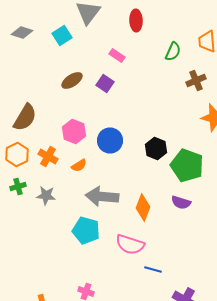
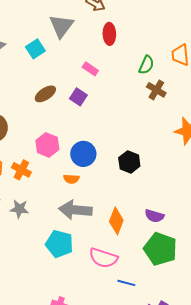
brown cross: (196, 80) -> (156, 90), moved, turned -36
orange semicircle: (79, 166) -> (71, 179), moved, turned 35
green pentagon: (187, 166) -> (160, 249), moved

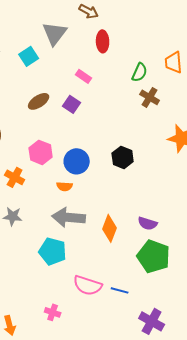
black hexagon: (129, 162) -> (123, 157), moved
pink semicircle: (103, 258) -> (88, 285), moved

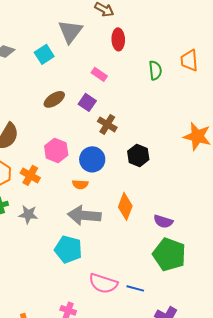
green semicircle: (140, 72) -> (155, 70), turned -30
brown cross: (150, 97) -> (107, 124), moved
orange diamond: (110, 228) -> (125, 206), moved

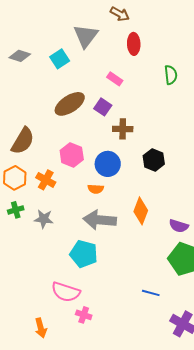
brown ellipse: (54, 99) -> (70, 104), size x1.4
brown cross: (107, 124) -> (123, 129), turned -30
pink semicircle: (103, 283) -> (66, 292), moved

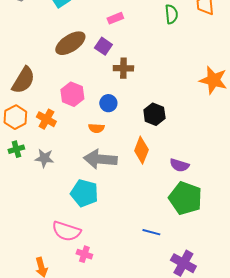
pink rectangle: (115, 79) -> (115, 18), turned -56
black hexagon: (154, 160) -> (154, 114), moved
blue circle: (108, 164) -> (108, 103), size x0.7

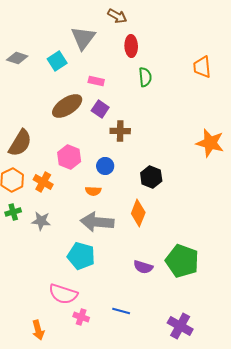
green semicircle: (171, 14) -> (145, 77), moved
pink rectangle: (115, 18) -> (96, 81), moved, turned 35
purple semicircle: (179, 165) -> (143, 267), moved
blue line: (151, 232) -> (121, 311), moved

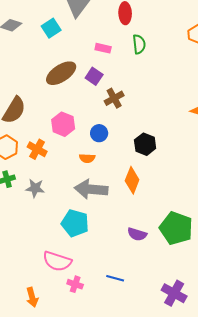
pink rectangle: (96, 81) -> (103, 48), moved
brown cross: (120, 131) -> (114, 98), turned -30

